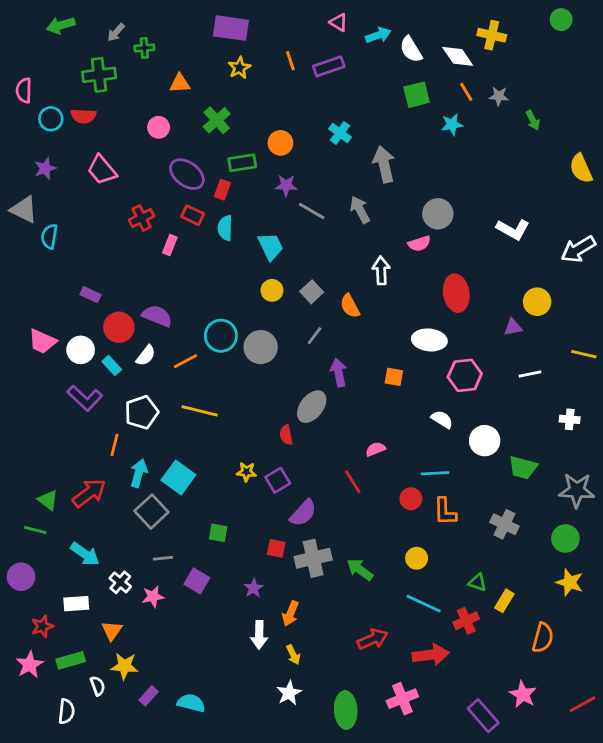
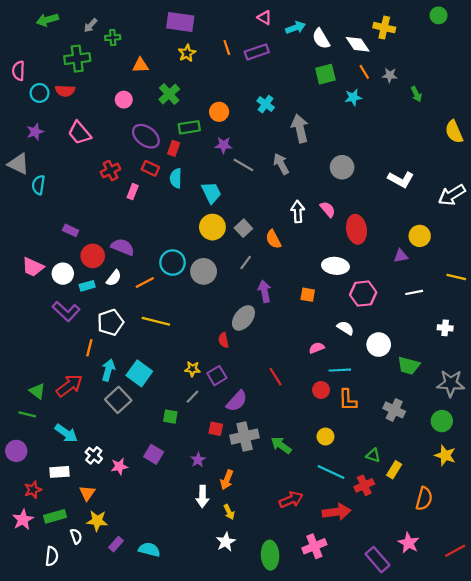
pink semicircle: (419, 244) -> (328, 209), moved, turned -112
yellow circle: (272, 290) -> (212, 227), size x1.5
cyan rectangle: (112, 365) -> (87, 286), turned -64
pink semicircle: (375, 449) -> (317, 348), moved
gray line: (163, 558) -> (192, 397), moved, turned -40

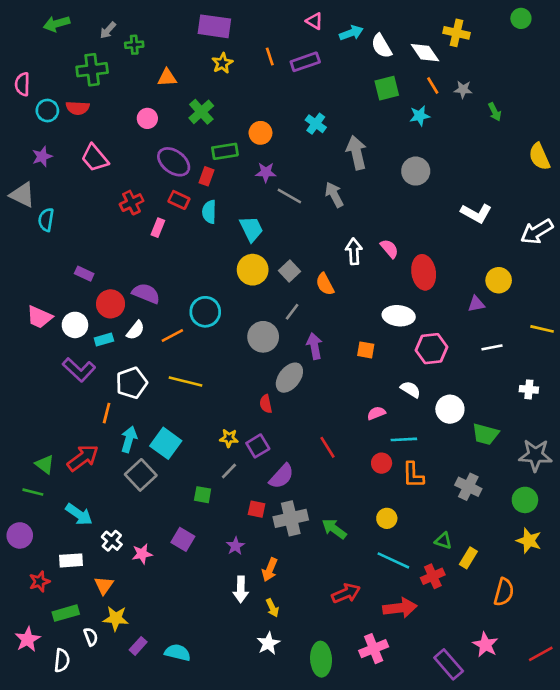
gray circle: (342, 167) -> (416, 171), moved
gray circle: (204, 271) -> (263, 337), moved
pink star: (23, 520) -> (28, 639), moved

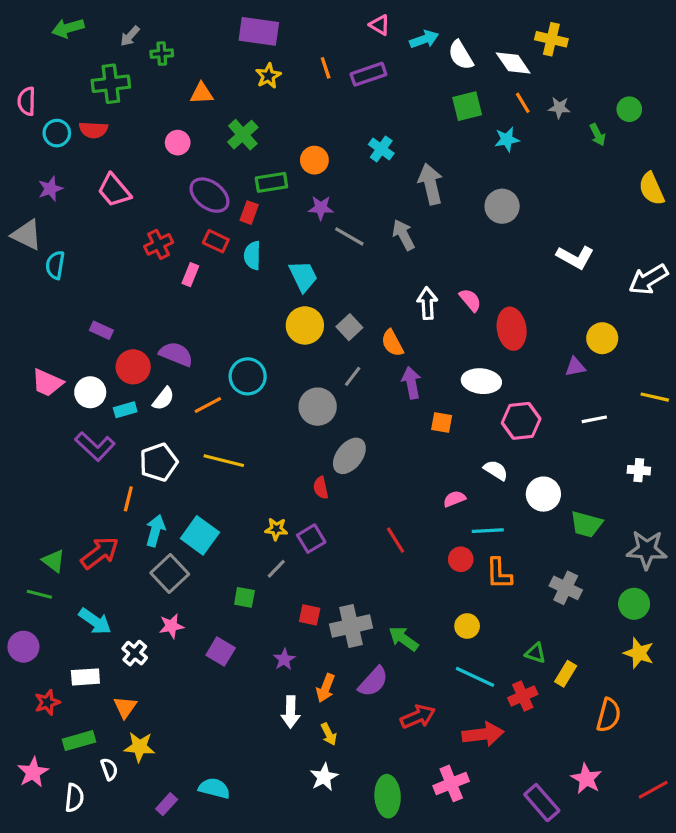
green circle: (521, 18) -> (629, 109), moved
purple arrow: (314, 346) -> (411, 383), moved
purple semicircle: (282, 476) -> (373, 682), moved
pink star: (142, 554) -> (171, 626), moved
purple rectangle: (138, 646) -> (167, 804), moved

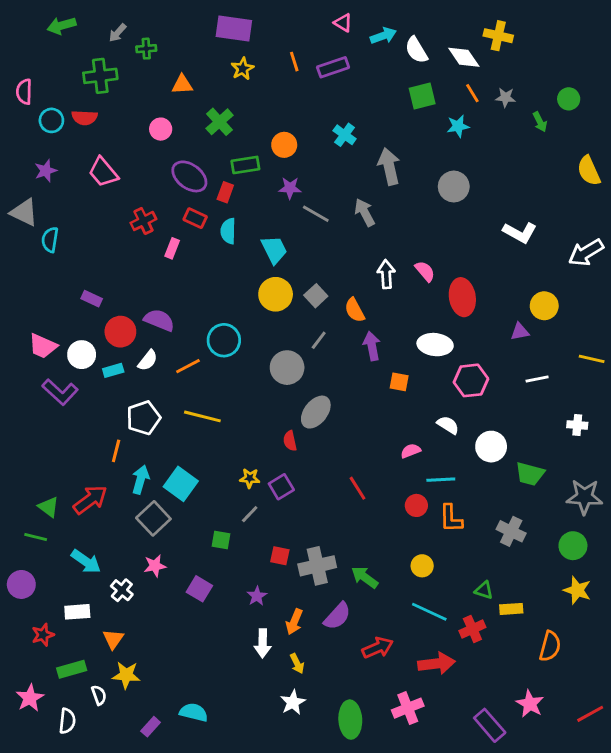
purple L-shape: (95, 446) -> (60, 392), moved
yellow rectangle: (566, 674) -> (511, 609), turned 55

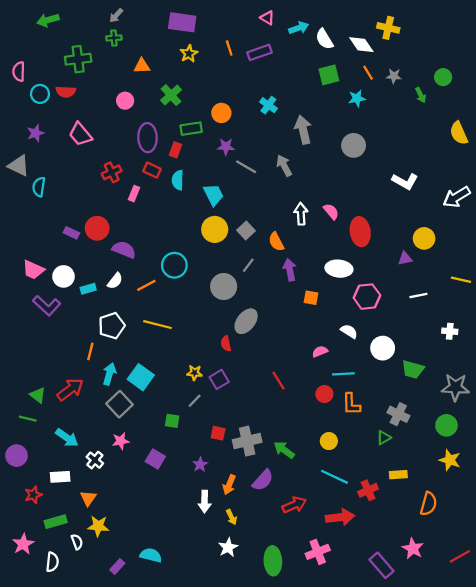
gray arrow: (118, 33) -> (116, 16), moved
purple ellipse: (189, 176) -> (147, 138), turned 52
red circle: (120, 332) -> (97, 228), moved
green triangle: (484, 590) -> (384, 438), moved, turned -48

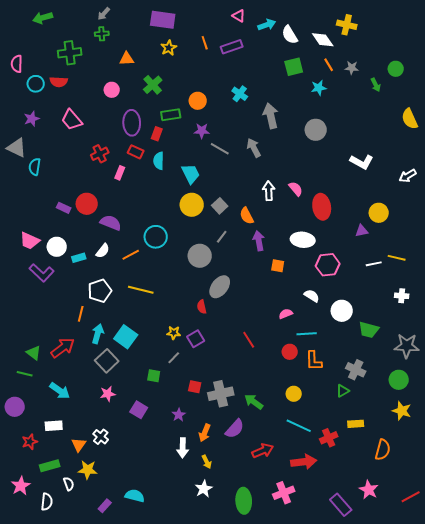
white arrow: (457, 197) -> (408, 176), size x0.7
yellow line: (461, 280) -> (397, 258), moved
white cross: (95, 460) -> (101, 437), moved

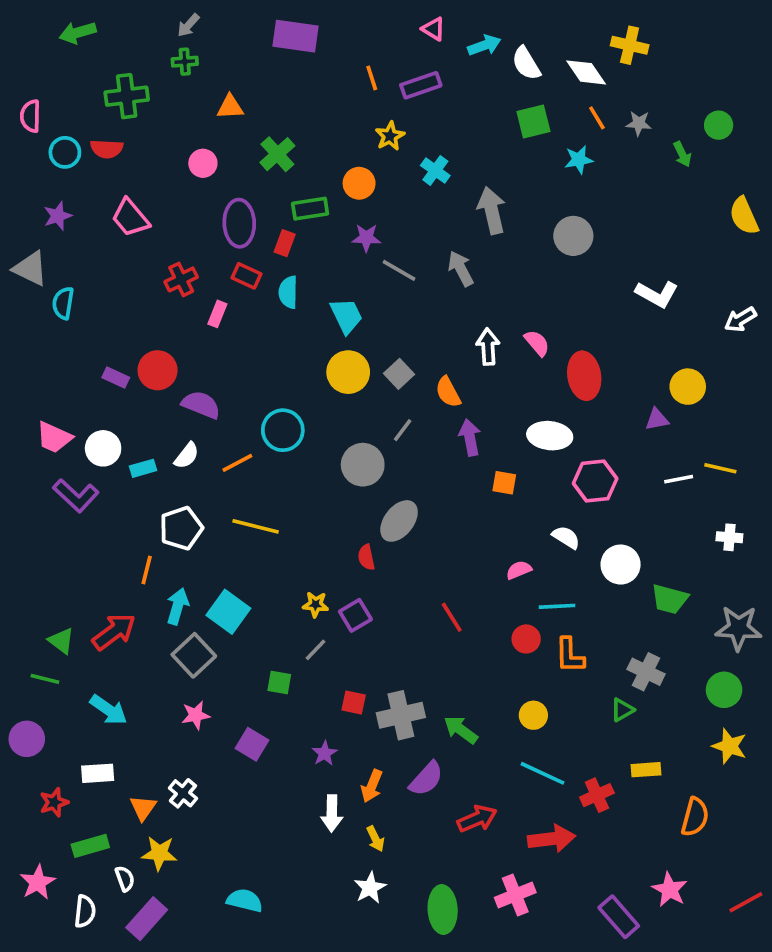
yellow star: (169, 48) -> (390, 136), moved
purple rectangle: (105, 506) -> (147, 919), moved, size x1.6

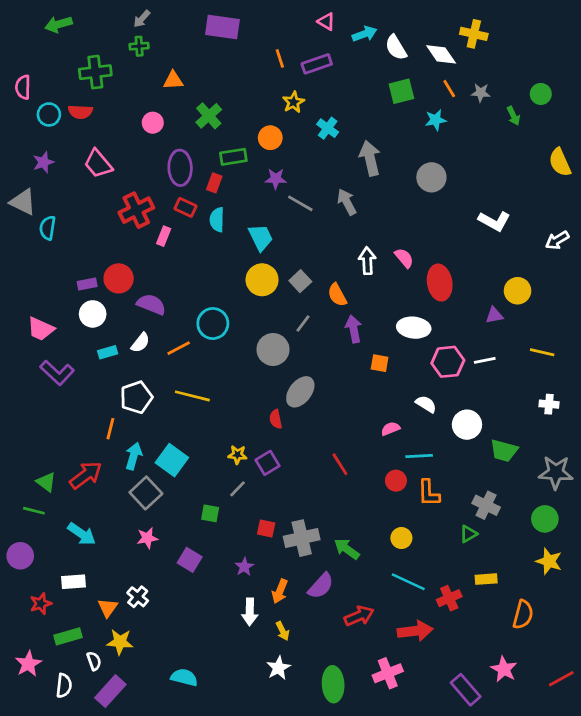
red cross: (181, 279) -> (136, 210), size x1.4
purple rectangle: (116, 378) -> (87, 284), turned -36
white circle: (103, 448) -> (93, 314), moved
white line: (679, 479) -> (485, 360), moved

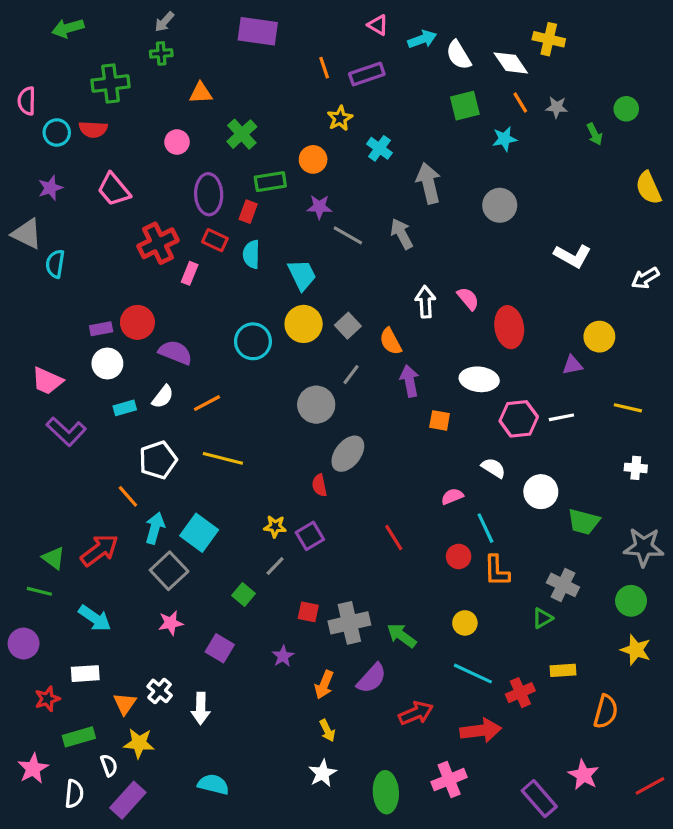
cyan circle: (213, 324) -> (253, 341), moved
orange line: (110, 429) -> (128, 496), turned -55
cyan line: (419, 456) -> (485, 528), turned 68
green square: (210, 513) -> (243, 594), turned 30
white arrow: (250, 612) -> (201, 708), moved

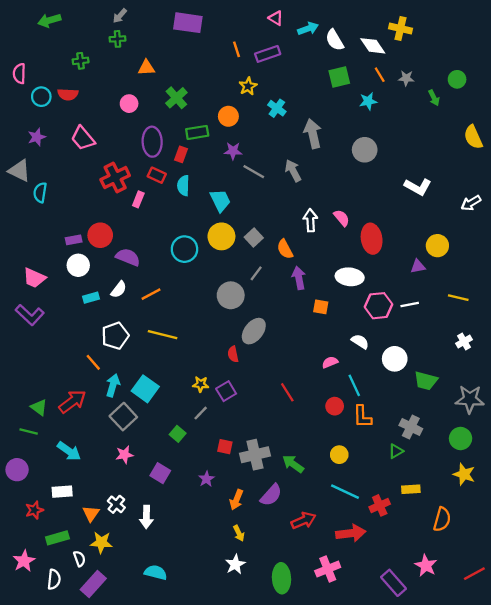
green cross: (111, 83) -> (81, 61), size x0.6
purple L-shape: (66, 432) -> (30, 315), moved
white cross: (636, 468) -> (464, 341), turned -35

